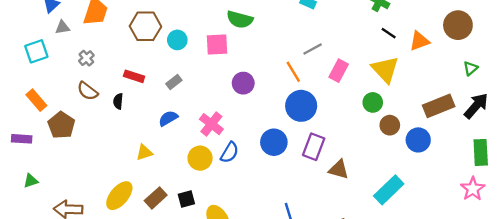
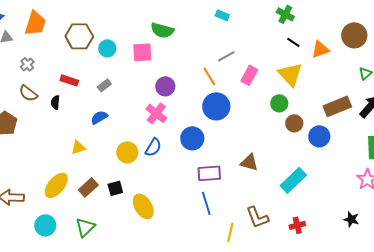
pink cross: (211, 124) -> (156, 113), moved
purple rectangle: (314, 147) -> (209, 173), moved, turned 65

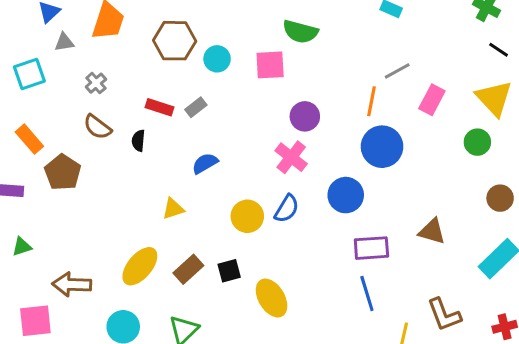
orange line: (209, 76) -> (371, 101), turned 42
gray rectangle: (104, 85) -> (196, 107), moved
brown circle: (294, 123) -> (500, 198), moved

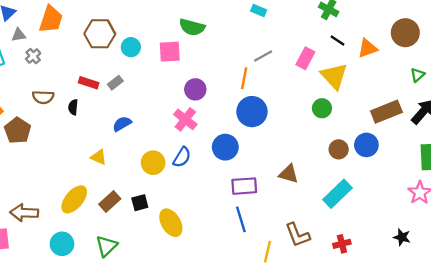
gray cross: (96, 83) -> (33, 56), moved
pink rectangle: (432, 100) -> (305, 58), moved
brown semicircle: (97, 127) -> (43, 97), turned -35
yellow triangle: (173, 209) -> (99, 157), turned 42

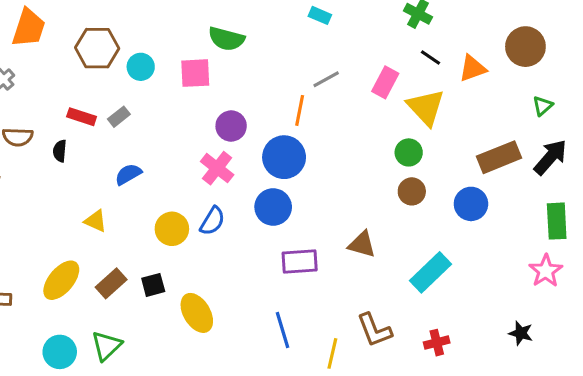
blue circle: (252, 112) -> (284, 157), moved
brown circle: (339, 149) -> (412, 191), moved
blue line: (241, 219) -> (282, 330), moved
cyan circle: (62, 244) -> (60, 352), moved

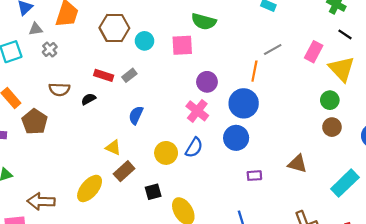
black semicircle: (60, 151) -> (88, 99), turned 56
blue semicircle: (128, 174) -> (136, 115), turned -36
purple rectangle: (300, 262) -> (254, 176), size x0.6
brown rectangle: (111, 283) -> (124, 171), moved

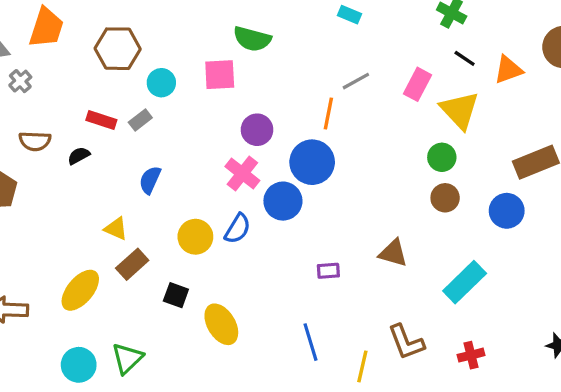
cyan circle: (145, 41) -> (161, 83), moved
blue circle: (236, 138) -> (283, 201), moved
black square: (153, 192) -> (176, 295), turned 35

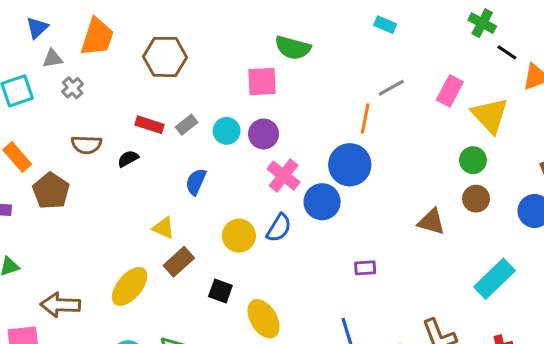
black line: (465, 58) -> (507, 52), moved
cyan circle: (161, 83) -> (227, 131), moved
purple circle: (257, 130) -> (264, 134), moved
brown triangle: (393, 253) -> (431, 222), moved

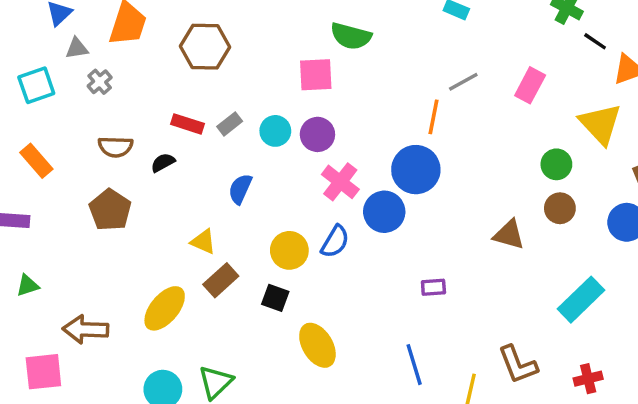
yellow triangle: (490, 115) -> (600, 124), moved
brown pentagon: (51, 191) -> (110, 210), moved
black square: (220, 291) -> (275, 298), moved

